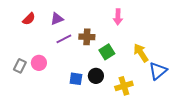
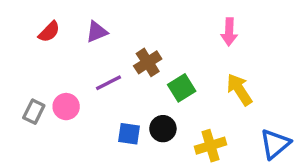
pink arrow: (118, 17) -> (229, 32), moved
brown cross: (87, 37) -> (148, 62), turned -35
purple line: (64, 39) -> (109, 83), moved
blue triangle: (158, 71) -> (275, 144), moved

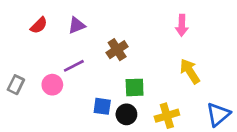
purple line: (109, 83) -> (74, 66), moved
green square: (182, 88) -> (135, 87), moved, turned 30
gray rectangle: (34, 112) -> (16, 85), moved
black circle: (163, 129) -> (126, 114), moved

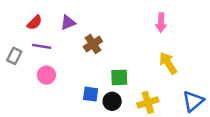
brown cross: (117, 50) -> (93, 44), moved
purple line: (74, 66) -> (42, 46), moved, turned 36
gray rectangle: (16, 85) -> (14, 56), moved

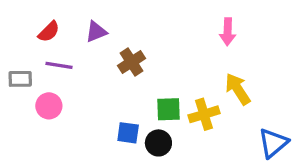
gray rectangle: (14, 56) -> (20, 79), turned 63
pink circle: (46, 75) -> (49, 106), moved
yellow cross: (148, 102) -> (204, 114), moved

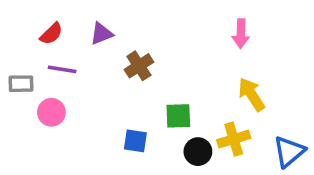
yellow cross: (204, 114) -> (234, 139), moved
black circle: (158, 143) -> (198, 152), moved

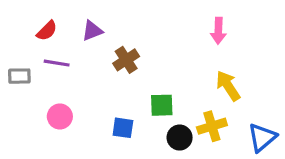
pink circle: (51, 112) -> (60, 116), moved

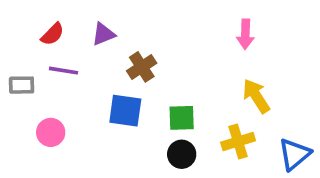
pink circle: (60, 116) -> (51, 132), moved
blue square: (123, 128) -> (125, 111), moved, size x1.4
black circle: (180, 138) -> (182, 154), moved

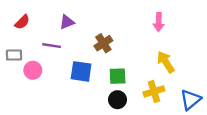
red semicircle: (53, 34) -> (22, 22), moved
brown cross: (142, 67) -> (103, 43), moved
purple line: (63, 71) -> (52, 46), moved
pink circle: (51, 132) -> (33, 70), moved

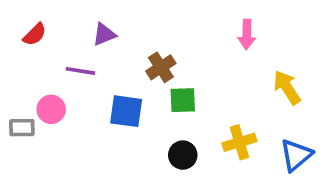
gray rectangle: (14, 55) -> (22, 128), moved
yellow arrow: (166, 62) -> (287, 87), moved
green square: (118, 76) -> (183, 100), moved

